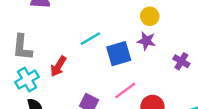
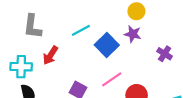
gray L-shape: (22, 47) -> (32, 27), moved
blue square: (119, 54) -> (107, 45), turned -30
cyan cross: (27, 80) -> (21, 67), turned 30

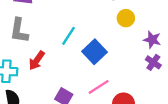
cyan line: (81, 30) -> (69, 36), turned -30
purple star: (133, 34) -> (152, 40), moved

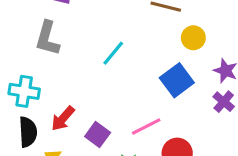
blue square: (94, 52) -> (177, 80), moved
red arrow: (37, 61) -> (63, 118), moved

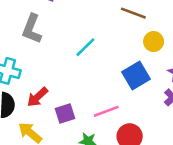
purple square: (98, 135) -> (65, 114), turned 30

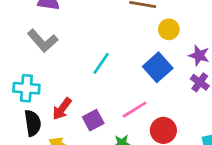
gray L-shape: (32, 29) -> (43, 41), turned -52
cyan line: (85, 47) -> (101, 63), moved

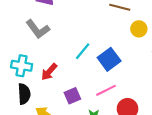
blue square: (158, 67) -> (109, 59), moved
red arrow: (62, 109) -> (49, 72), moved

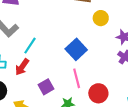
cyan line: (83, 51) -> (30, 46), moved
pink line: (106, 90) -> (77, 78), turned -72

